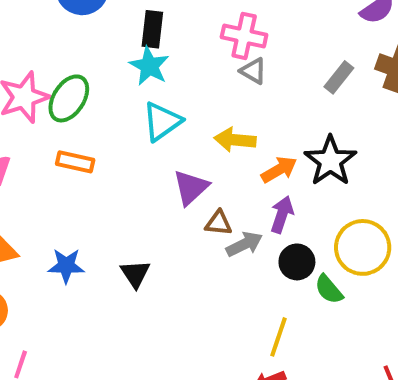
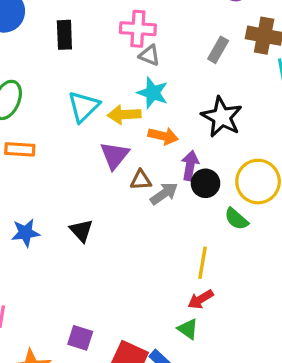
cyan star: (149, 66) -> (153, 93), moved
yellow arrow: (235, 140) -> (124, 115), moved
orange arrow: (279, 170) -> (163, 136), moved, turned 52
black circle: (297, 262) -> (205, 183), moved

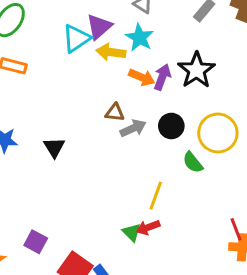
purple triangle: (115, 155) -> (99, 27), moved
purple arrow: (190, 165) -> (162, 77), moved
green triangle: (188, 329) -> (132, 232), moved

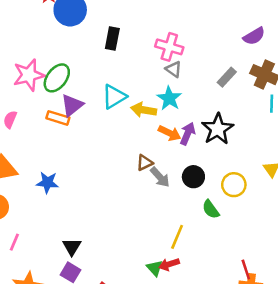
purple triangle: (99, 27) -> (72, 105), moved
brown triangle: (115, 113) -> (145, 163), turned -36
gray arrow: (133, 128) -> (160, 177), turned 70
yellow circle: (218, 133) -> (234, 185), size x0.7
black triangle: (54, 147) -> (72, 247), moved

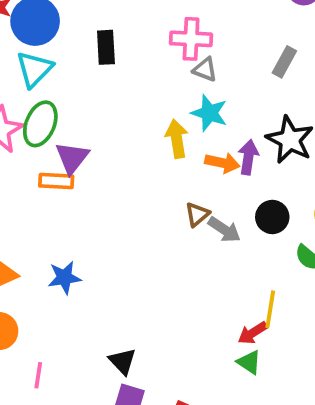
cyan triangle: (114, 97) -> (34, 69), moved
yellow arrow: (144, 110) -> (177, 139), turned 85
red arrow: (169, 264) -> (253, 333), moved

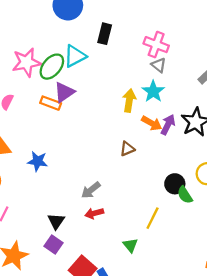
cyan triangle: (34, 69) -> (75, 56), moved
black circle: (272, 217) -> (175, 184), moved
gray arrow: (224, 230) -> (91, 190), moved, turned 90
red arrow: (253, 333) -> (94, 213), moved

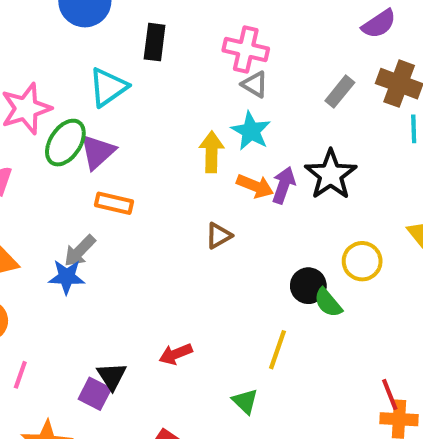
green ellipse: (52, 67) -> (65, 143), moved
orange rectangle: (51, 103) -> (114, 203), moved
gray arrow: (91, 190) -> (80, 251), moved
purple square: (54, 244) -> (95, 394), moved

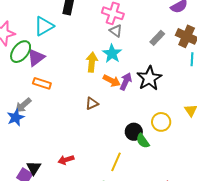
blue star: (67, 277) -> (16, 117), turned -30

